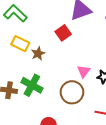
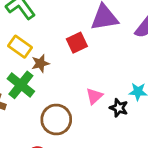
green cross: (32, 85) -> (21, 85), moved
brown circle: (72, 92) -> (56, 120), moved

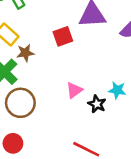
brown circle: (56, 120) -> (20, 103), moved

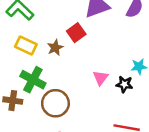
brown star: (25, 53) -> (55, 48), moved

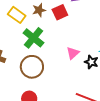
brown star: (55, 48) -> (39, 10), moved
green cross: (33, 80) -> (34, 38), moved

